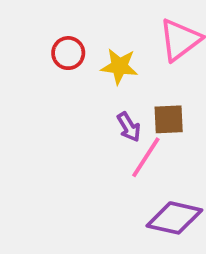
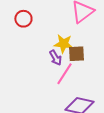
yellow star: (119, 66) -> (63, 44), moved

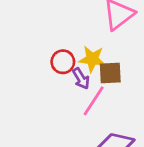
red circle: (23, 19) -> (63, 62), moved

